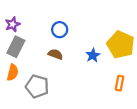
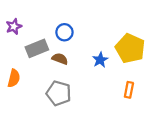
gray rectangle: (16, 47) -> (37, 48), moved, turned 42
gray pentagon: (37, 86) -> (59, 93), moved

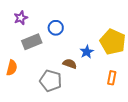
purple star: (14, 26) -> (21, 18), moved
brown semicircle: (60, 59) -> (70, 64), moved

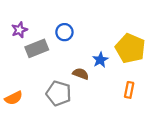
purple star: (21, 18) -> (19, 30), moved
orange semicircle: (12, 68) -> (14, 98), moved, turned 49

